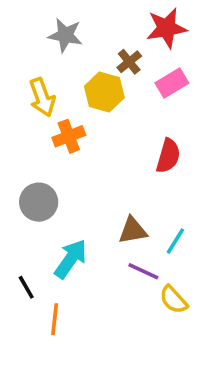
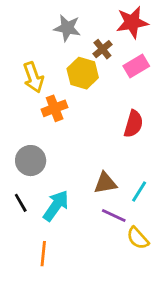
gray star: (65, 35) -> (67, 28), moved
black line: (26, 287) -> (21, 203), moved

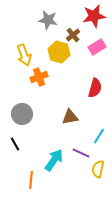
brown triangle: (105, 183) -> (70, 117), moved
cyan arrow: (56, 206) -> (54, 160), moved
yellow semicircle: (138, 238) -> (98, 169), turned 54

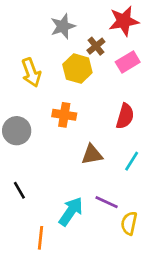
gray star: (48, 20) -> (63, 26), turned -30
orange cross: (39, 77) -> (64, 115), moved, turned 30
gray circle: (22, 114) -> (17, 131), moved
cyan line: (99, 136) -> (132, 161), moved

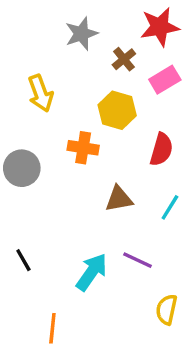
yellow hexagon: (77, 69) -> (117, 110), moved
black line: (19, 190) -> (23, 260), moved
yellow semicircle: (129, 223) -> (167, 310), moved
orange line: (40, 238) -> (52, 328), moved

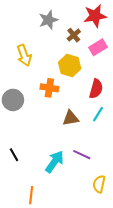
cyan line: (170, 207) -> (98, 114), moved

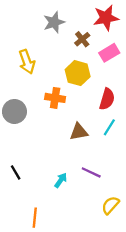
cyan arrow: (54, 162) -> (61, 180), size x0.6
yellow semicircle: (99, 184) -> (110, 205), turned 30

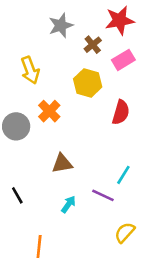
orange cross: (55, 98) -> (49, 111), moved, turned 36
cyan line: (109, 127) -> (123, 175), moved
brown triangle: (79, 132) -> (62, 163), moved

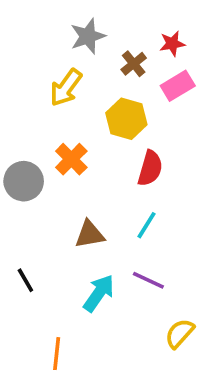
red star: (120, 20) -> (172, 44), moved, size x0.6
yellow arrow: (30, 70) -> (66, 88), moved, turned 56
red semicircle: (121, 112) -> (150, 168), moved
cyan line: (123, 175) -> (147, 225), moved
cyan arrow: (68, 204) -> (99, 293), size x1.5

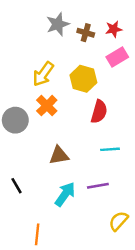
brown cross: (134, 64) -> (86, 33), moved, turned -35
yellow arrow: (66, 88) -> (43, 74), moved
cyan line: (147, 225) -> (110, 149), moved, turned 54
purple line: (148, 280) -> (98, 186), turned -35

